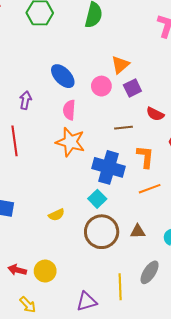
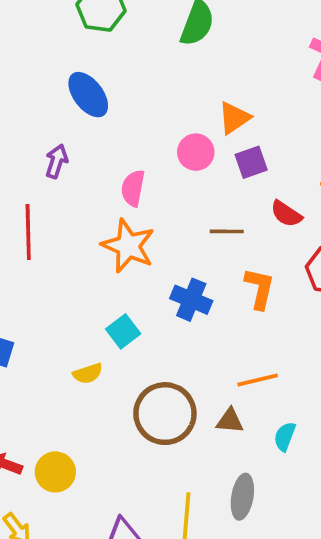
blue ellipse: (63, 76) -> (88, 95), moved
blue cross: (109, 167) -> (191, 300), size x0.7
orange line: (150, 189) -> (258, 380), moved
cyan square: (97, 199) -> (123, 331), moved
gray ellipse: (150, 272) -> (242, 497), turned -30

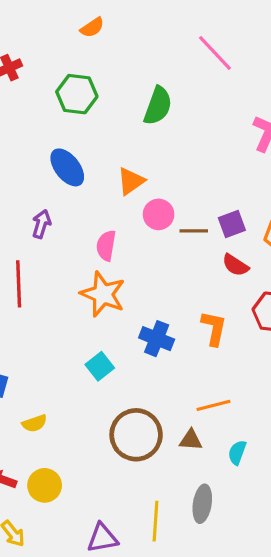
orange triangle: (234, 118) -> (131, 181), moved
purple square: (251, 162) -> (232, 224), moved
brown line: (227, 231) -> (194, 231), moved
yellow semicircle: (88, 374) -> (35, 423), moved

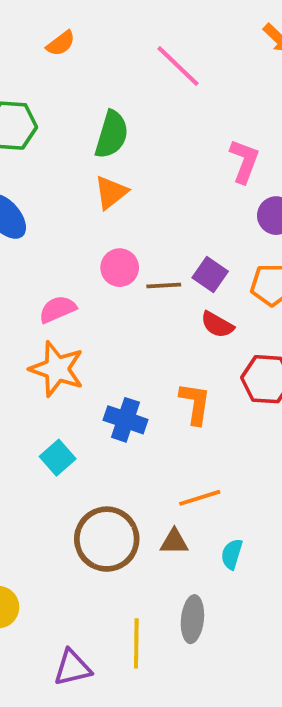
orange semicircle: (92, 27) -> (61, 43), moved
orange triangle: (131, 181) -> (111, 192), moved
purple square: (232, 224) -> (210, 274), turned -32
pink semicircle: (106, 246) -> (58, 309), turned 60

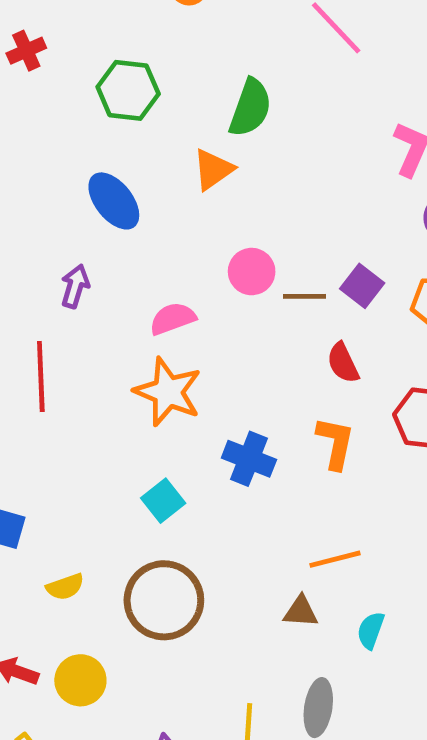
orange triangle: (111, 192) -> (213, 169), moved
red semicircle: (217, 325) -> (343, 363), moved, turned 32
brown circle: (107, 539) -> (164, 600), moved

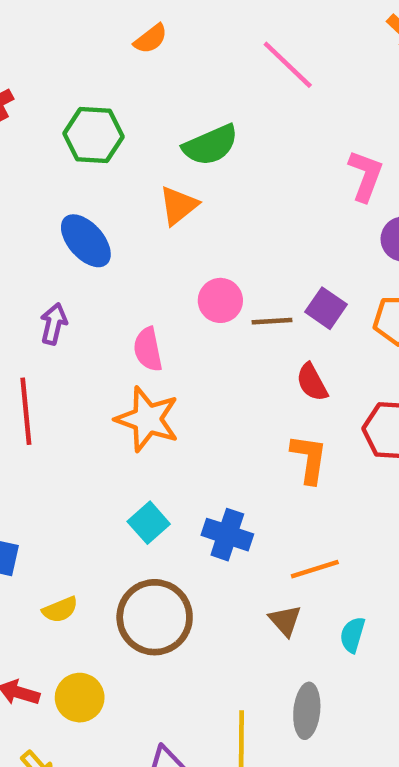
green semicircle: (250, 108) -> (210, 145), turned 50
pink semicircle: (173, 319) -> (148, 349), turned -78
blue cross: (249, 459) -> (227, 535), moved
brown triangle: (301, 612) -> (285, 621), turned 48

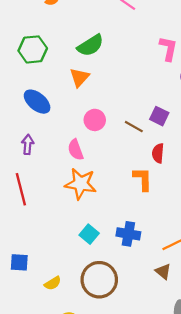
pink circle: (220, 300) -> (95, 120), moved
brown line: (272, 321) -> (134, 127), turned 42
red semicircle: (312, 382) -> (158, 153), turned 42
orange L-shape: (309, 459) -> (143, 179), moved

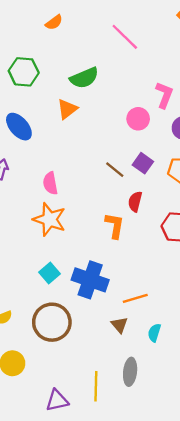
pink circle: (95, 120) -> (138, 119), moved
blue cross: (128, 234) -> (90, 280), size x1.4

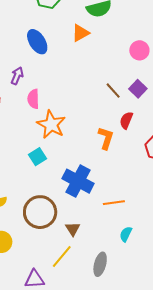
pink semicircle: (50, 183) -> (33, 99), moved
cyan square: (49, 273) -> (37, 157), moved
brown triangle: (119, 325) -> (73, 229), moved
yellow line: (96, 386) -> (62, 257), moved, turned 30

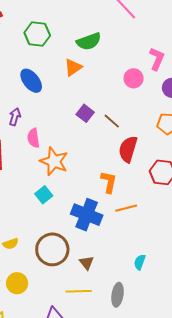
purple square: (138, 89) -> (85, 113), moved
red semicircle: (126, 120) -> (128, 149), size x1.5
orange L-shape: (106, 138) -> (109, 182), moved
orange line: (114, 203) -> (126, 208), moved
yellow line: (62, 257) -> (79, 291), turned 55

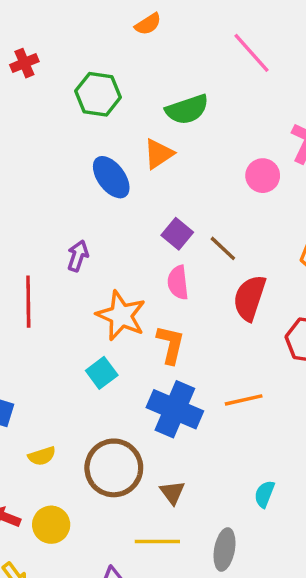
blue ellipse: (31, 81) -> (111, 177), moved
purple arrow: (15, 117) -> (78, 256), moved
pink semicircle: (33, 138) -> (178, 283), moved
orange L-shape: (109, 182) -> (170, 344), moved

